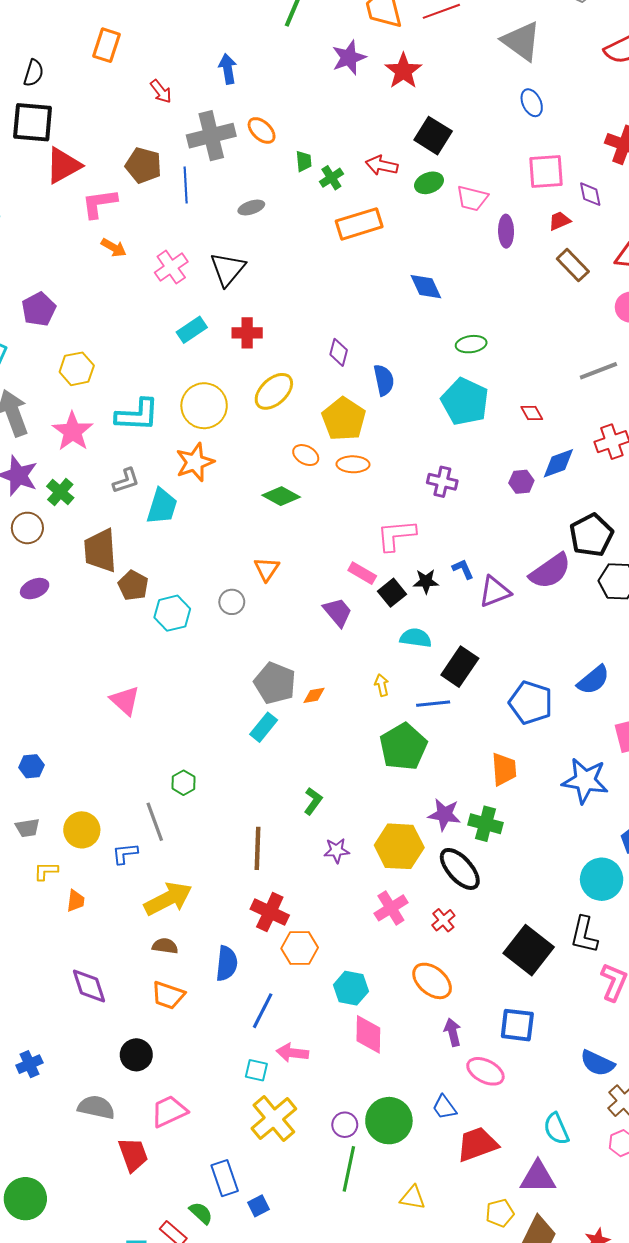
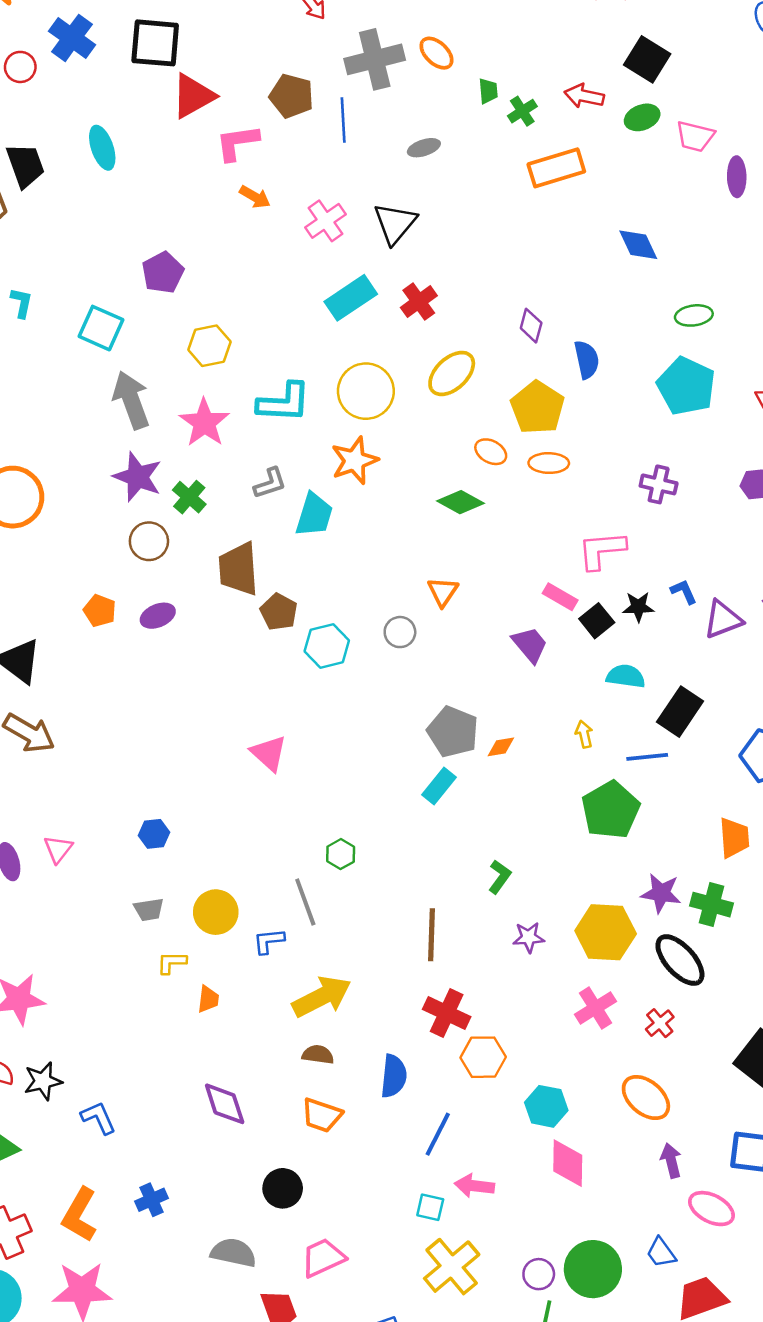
cyan rectangle: (192, 330) -> (351, 298), size x1.4
red cross: (247, 333) -> (419, 302), turned -36

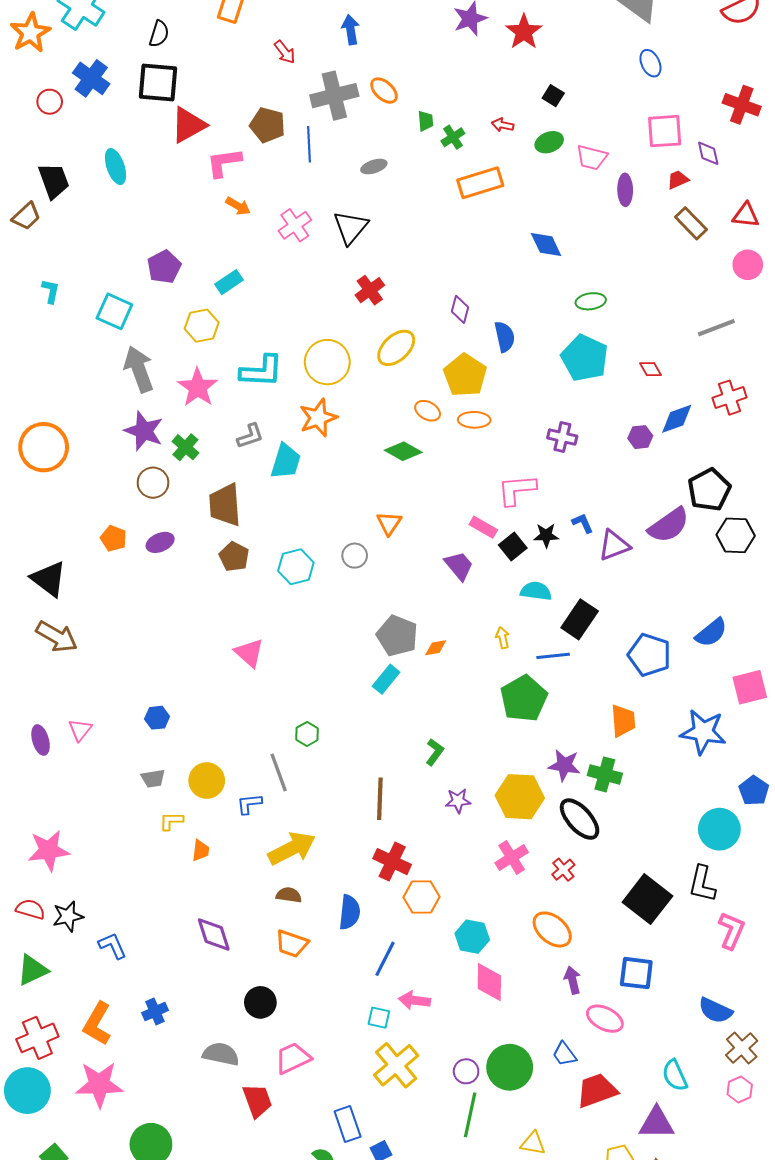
black square: (647, 59) -> (553, 96), size x0.6
red arrow: (584, 96) -> (503, 125), size x0.7
cyan rectangle: (351, 298) -> (229, 282), moved, size x0.7
brown pentagon: (279, 612) -> (234, 557), moved

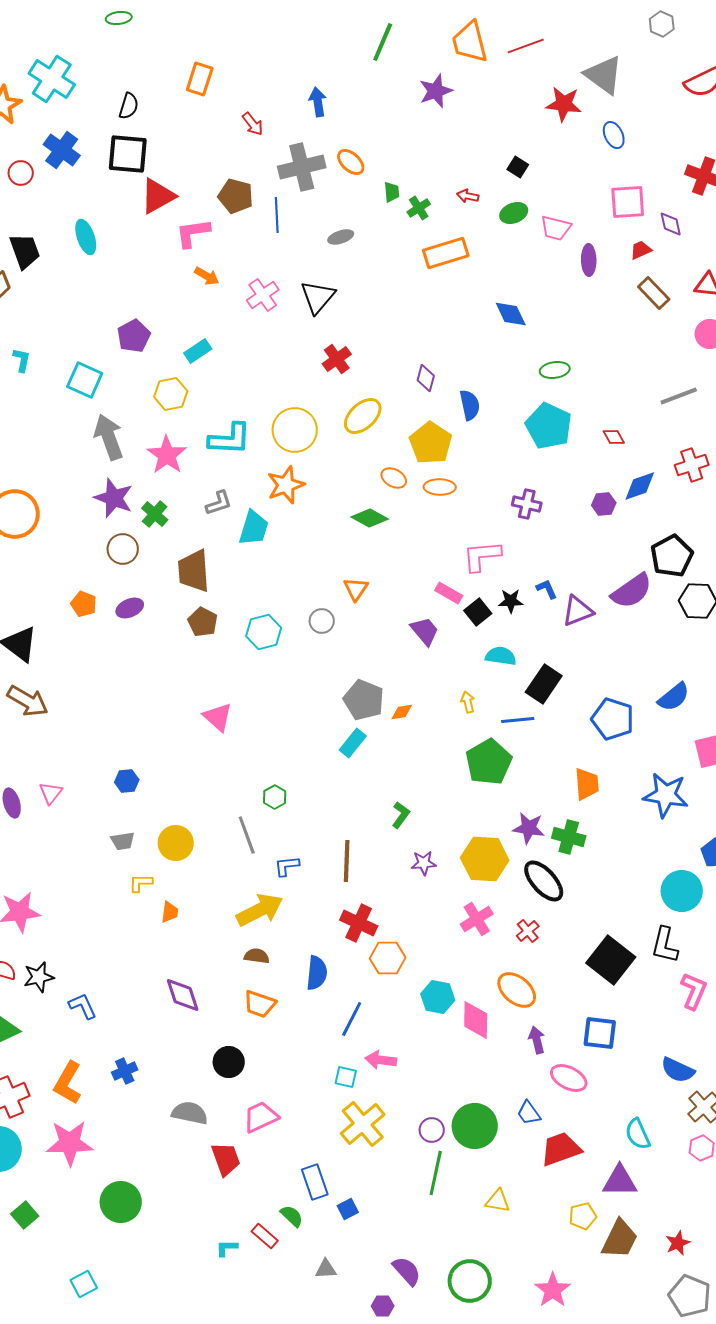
red star: (524, 32) -> (564, 104), moved, turned -30
blue L-shape: (249, 804) -> (287, 866), moved
pink diamond: (489, 982) -> (476, 1020), moved

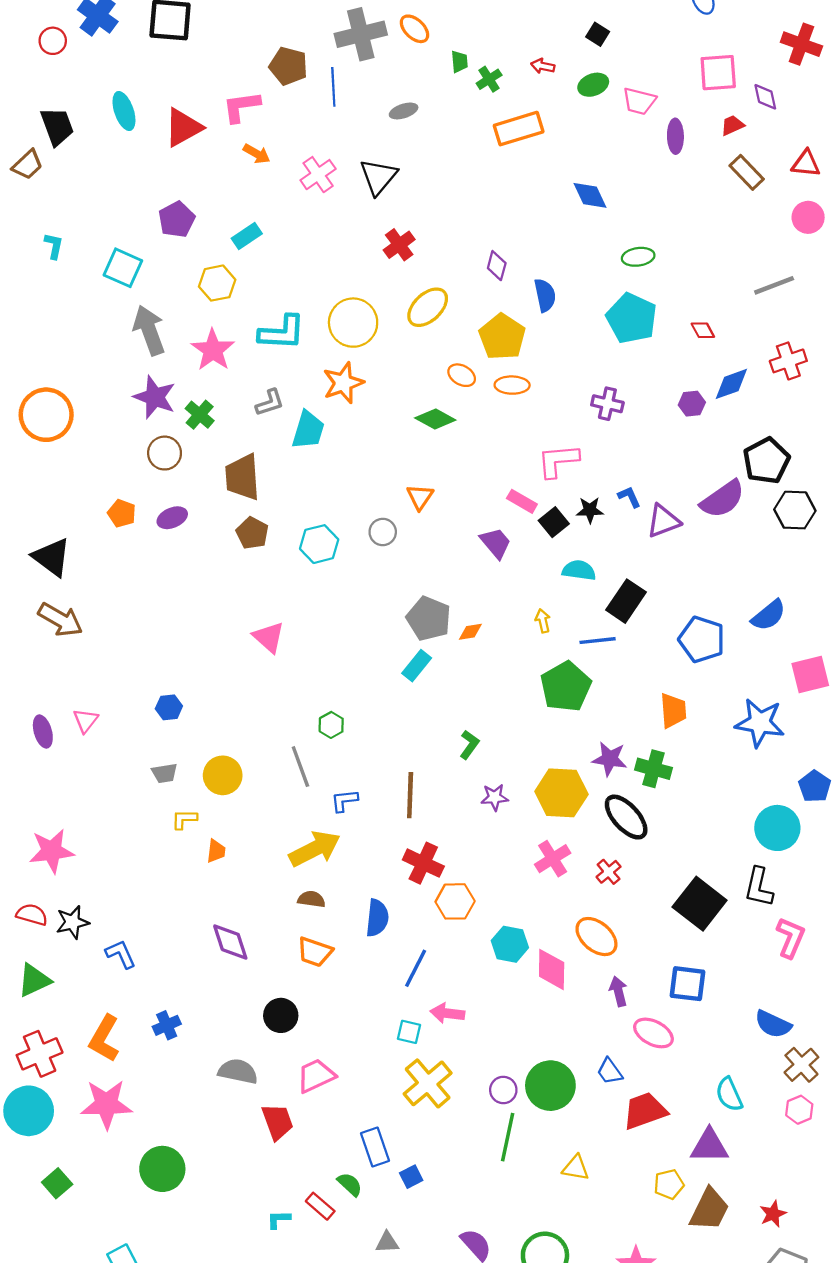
red triangle: (158, 196) -> (183, 127), moved

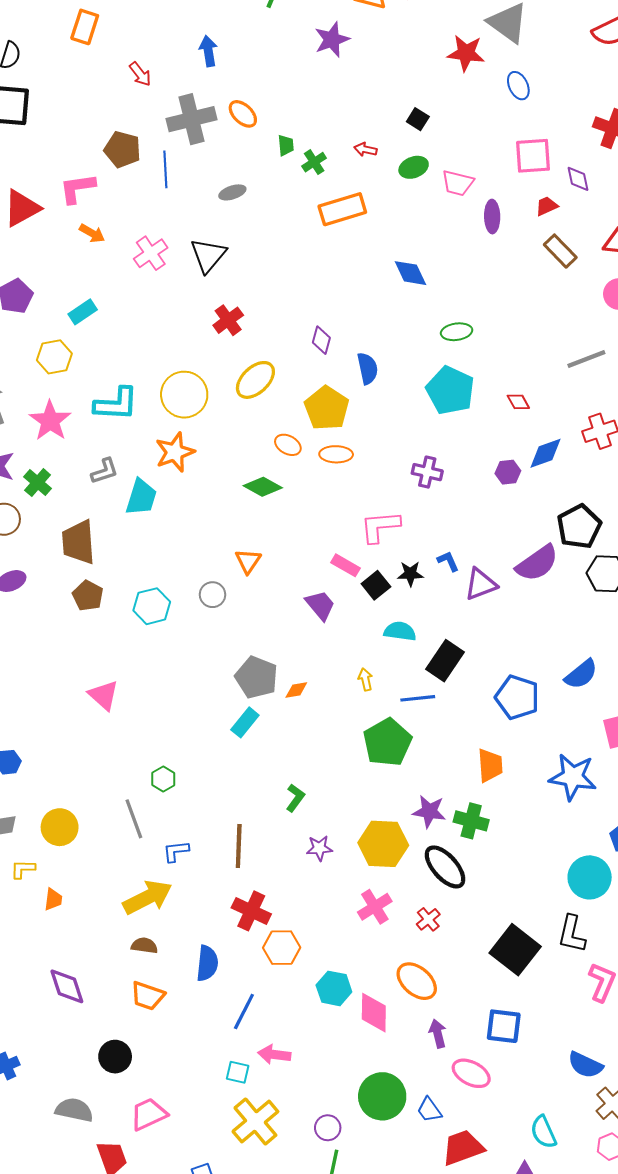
green circle: (550, 1086) -> (382, 1096), moved

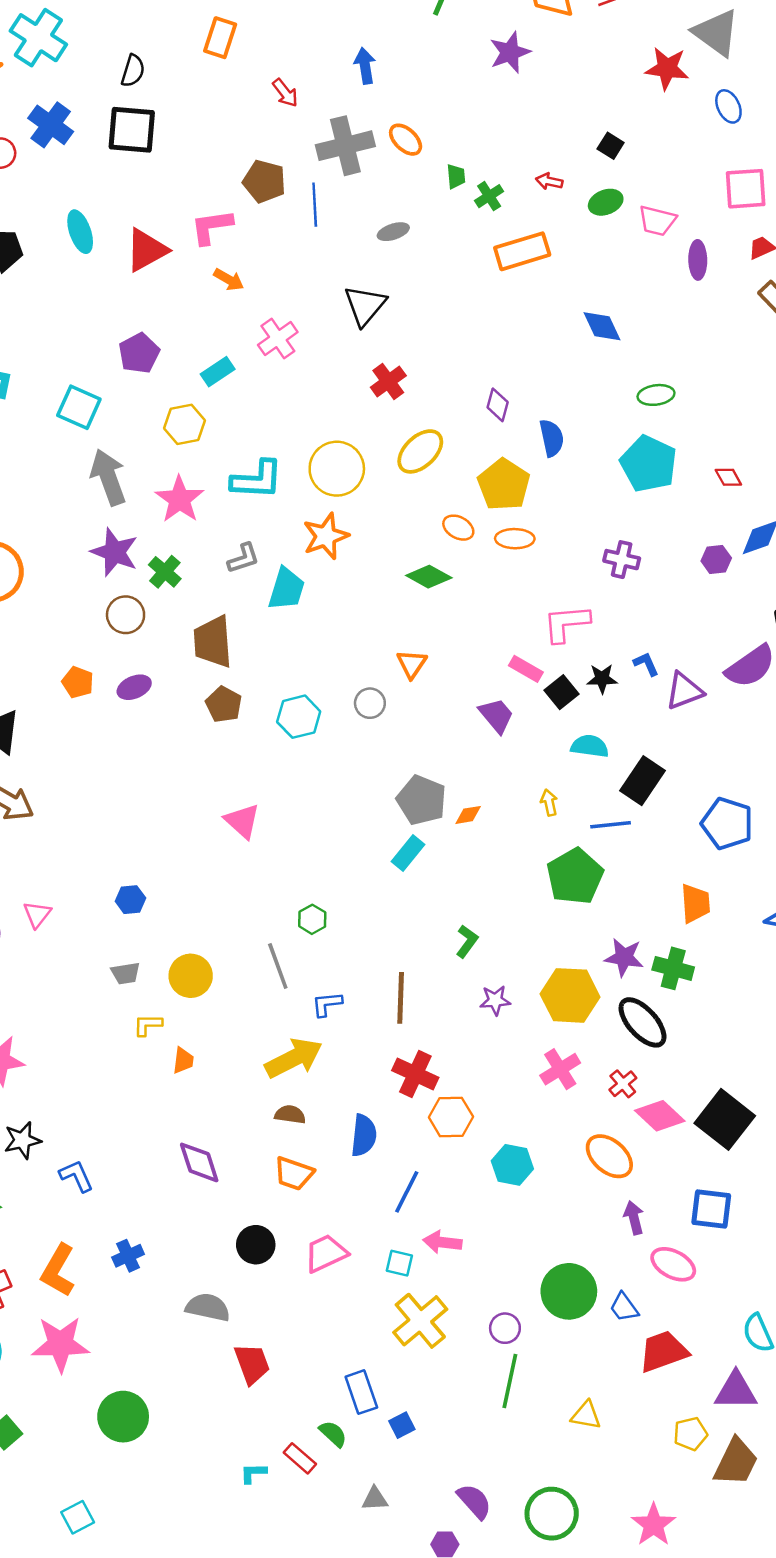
pink cross: (151, 253) -> (278, 338), moved
pink diamond: (374, 1013) -> (660, 1116), moved, turned -48
pink trapezoid: (149, 1114) -> (326, 1253), moved

